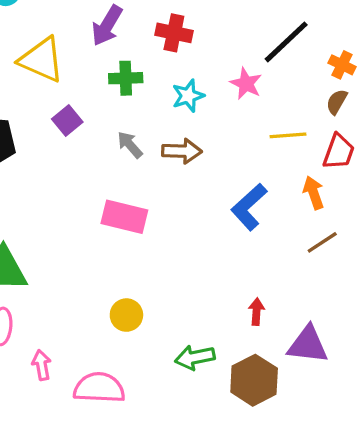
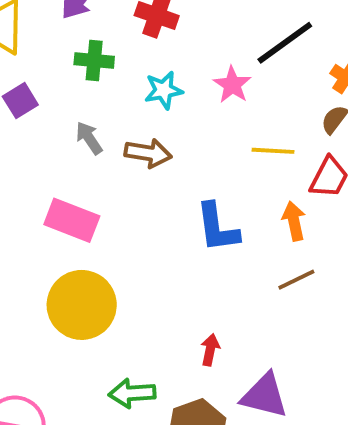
blue L-shape: (249, 207) -> (217, 228), turned -63
yellow circle: (126, 315) -> (82, 305), moved, size x1.8

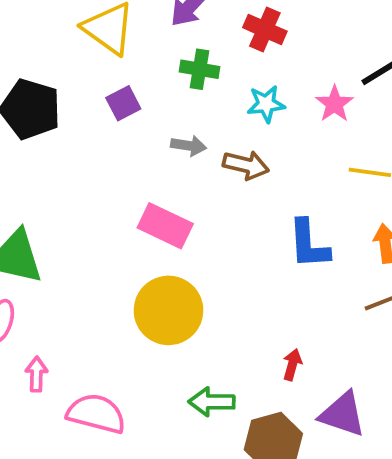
gray arrow: (89, 138) -> (189, 146), turned 128

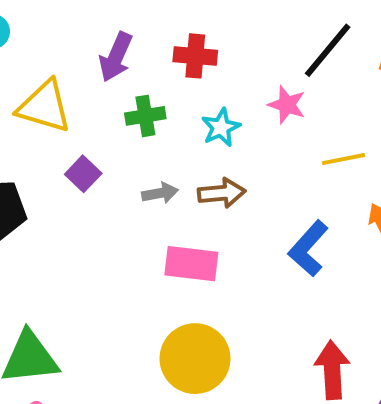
pink rectangle: (165, 226) -> (191, 264), moved
blue L-shape: (309, 244) -> (308, 248), turned 64
red arrow: (292, 365) -> (332, 370), size x1.8

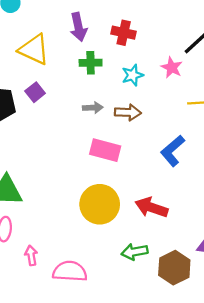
purple arrow: (116, 57) -> (78, 27), turned -44
purple square: (83, 174) -> (35, 92), moved
red arrow: (332, 370) -> (151, 207), moved, turned -76

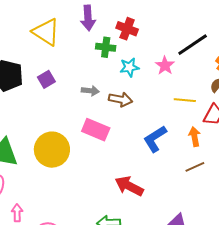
green cross: (91, 63) -> (106, 47), moved
purple square: (35, 92) -> (46, 79), moved
yellow circle: (100, 204) -> (52, 150), moved

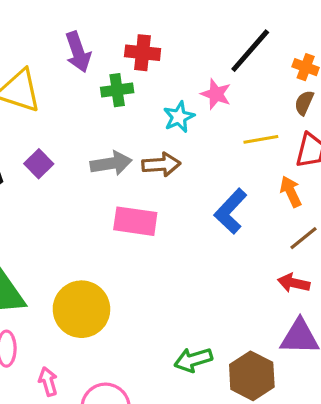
cyan star: (129, 67) -> (179, 117), moved
gray arrow: (90, 91) -> (111, 163), size x1.4
yellow circle: (52, 150) -> (81, 309), moved
red arrow: (129, 186) -> (294, 283), moved, size x0.7

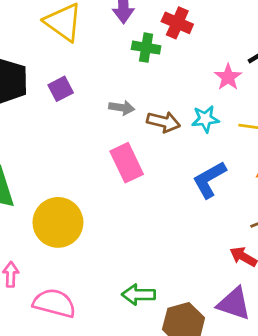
cyan star: (179, 117) -> (205, 119), moved
gray arrow: (111, 163) -> (122, 108), size x0.7
pink rectangle: (135, 221) -> (127, 163), turned 39

